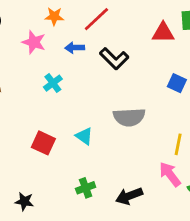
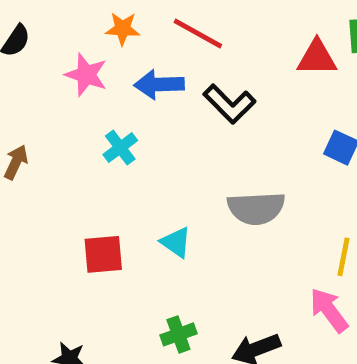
red line: (96, 19) -> (198, 33), turned 72
blue arrow: (75, 48) -> (159, 84), size x1.4
red square: (43, 143) -> (103, 254), turned -30

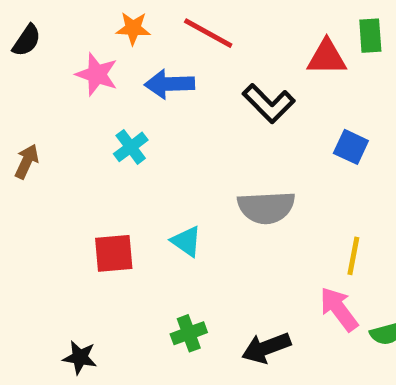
black L-shape: (229, 104) -> (269, 103), moved

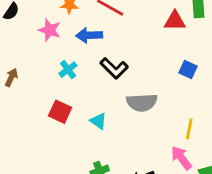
black L-shape: (269, 103) -> (114, 68), moved
red square: (114, 253) -> (60, 112), moved, turned 30

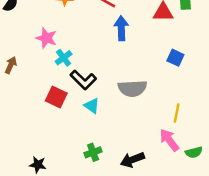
pink star: (50, 30) -> (46, 38), moved
blue arrow: (89, 35) -> (121, 28), moved, turned 90
black L-shape: (114, 68) -> (83, 80), moved

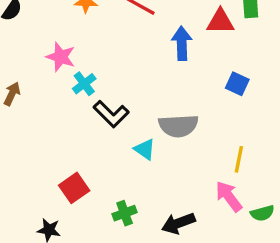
blue arrow: (121, 28) -> (182, 43), moved
red square: (56, 97) -> (74, 188), moved, turned 30
cyan triangle: (92, 106) -> (145, 149), moved

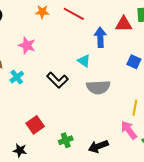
cyan cross: (84, 84) -> (17, 77), moved
cyan triangle: (145, 149) -> (84, 61), moved

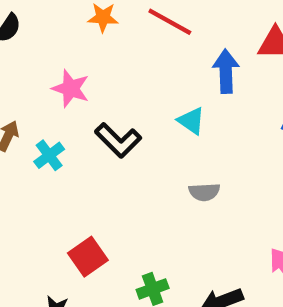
black L-shape: (58, 80) -> (118, 140), moved
gray semicircle: (98, 87) -> (204, 192), moved, size x0.6

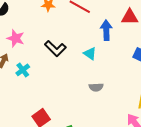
pink star: (71, 89) -> (16, 38), moved
black L-shape: (118, 140) -> (55, 49), moved

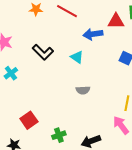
blue arrow: (106, 30) -> (93, 34), turned -96

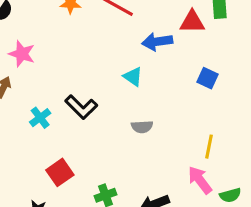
black L-shape: (43, 52) -> (81, 107), moved
cyan cross: (11, 73) -> (40, 118), moved

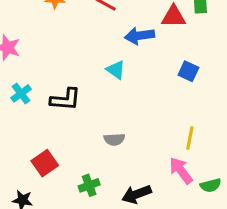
black L-shape: (81, 107) -> (65, 99), turned -40
cyan cross: (40, 118) -> (21, 93), moved
gray semicircle: (142, 127) -> (114, 139), moved

